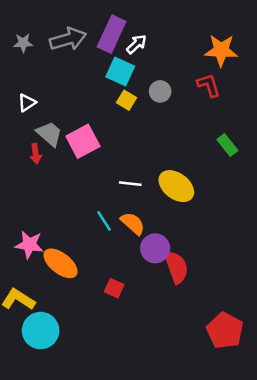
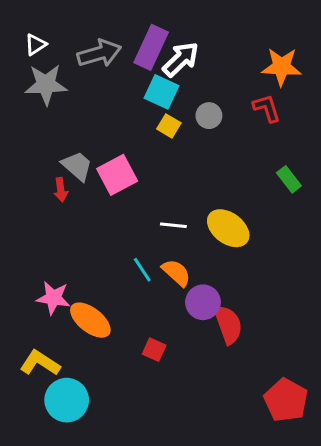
gray star: (23, 43) -> (46, 84), moved, size x1.8
white arrow: (136, 44) -> (181, 59), size x1.5
white triangle: (27, 103) -> (36, 44), moved

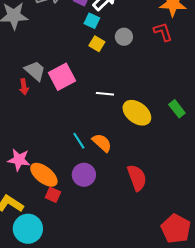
cyan square: (162, 92) -> (92, 21), size x0.7
green rectangle: (289, 179) -> (177, 109), moved
white line: (173, 225) -> (105, 94), moved
purple circle: (203, 302) -> (84, 175), moved
red square: (154, 350) -> (53, 195), moved

